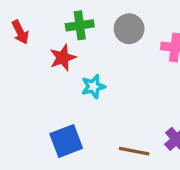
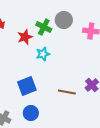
green cross: (80, 25) -> (44, 27), moved, turned 35

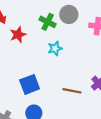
red star: (25, 37) -> (18, 35), moved
cyan star: (43, 54) -> (55, 48), moved

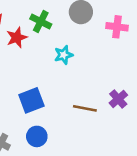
green cross: (48, 22) -> (41, 21), moved

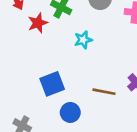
blue circle: (37, 136) -> (70, 112), moved

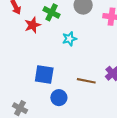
blue square: (52, 84) -> (44, 74), turned 30

